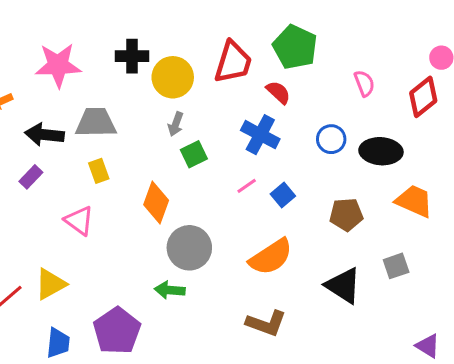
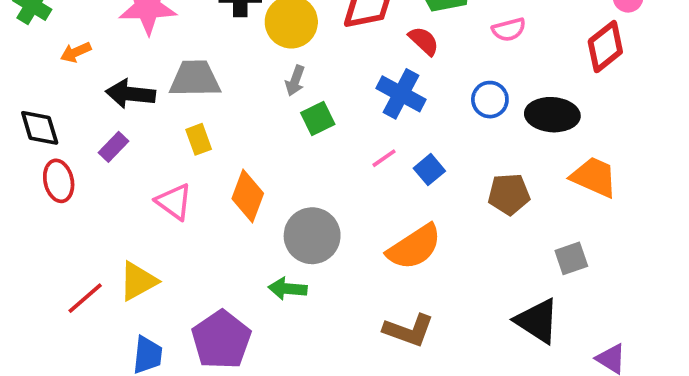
pink semicircle: (364, 83) -> (509, 30), moved, turned 96
orange diamond: (156, 203) -> (248, 196), moved
black triangle: (343, 286) -> (537, 321), moved

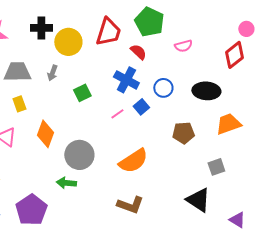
gray arrow: (295, 81) -> (52, 73), moved
blue circle: (490, 100) -> (163, 88), moved
blue square: (429, 170) -> (141, 107), moved
orange trapezoid: (594, 177) -> (228, 124), turned -44

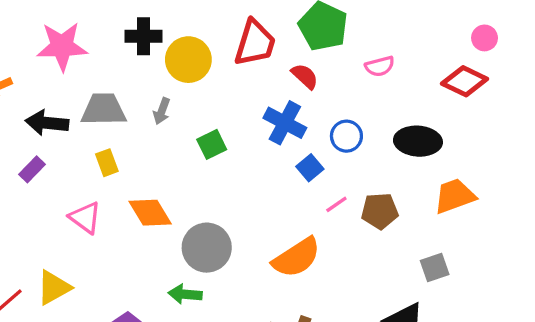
red diamond: (234, 55) -> (465, 81), turned 64
pink line: (117, 114) -> (336, 204), moved
orange diamond: (45, 134) -> (150, 213), turned -52

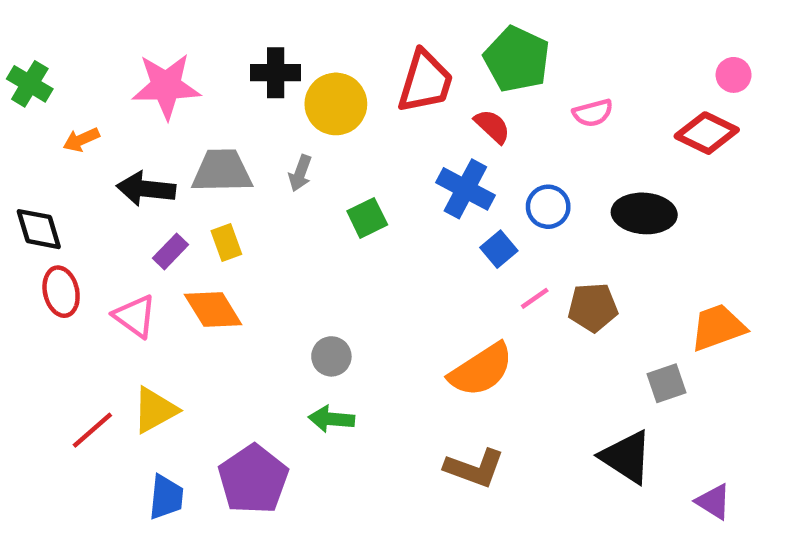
purple rectangle: (32, 169) -> (171, 251), moved
orange trapezoid: (455, 196) -> (718, 327), moved
orange diamond: (150, 213) -> (213, 310), moved
pink triangle: (85, 218) -> (135, 316), moved
gray circle: (207, 248) -> (331, 356), moved, size x0.6

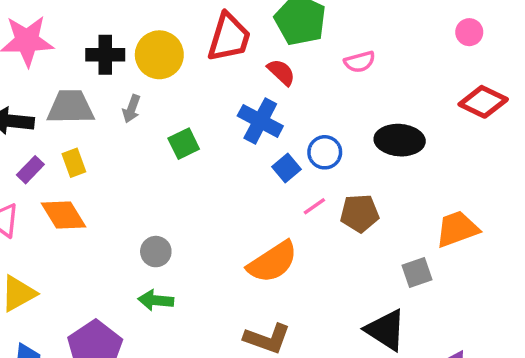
black cross: (276, 73) -> (105, 55), moved
red diamond: (707, 133) -> (483, 102), moved
blue circle: (548, 207) -> (325, 152), moved

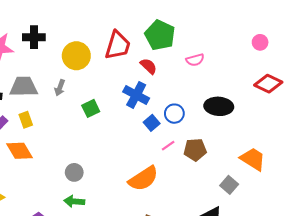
black cross: (105, 55) -> (34, 37), moved
orange trapezoid: (457, 229) -> (253, 159), turned 52
gray square: (417, 272) -> (229, 185), turned -30

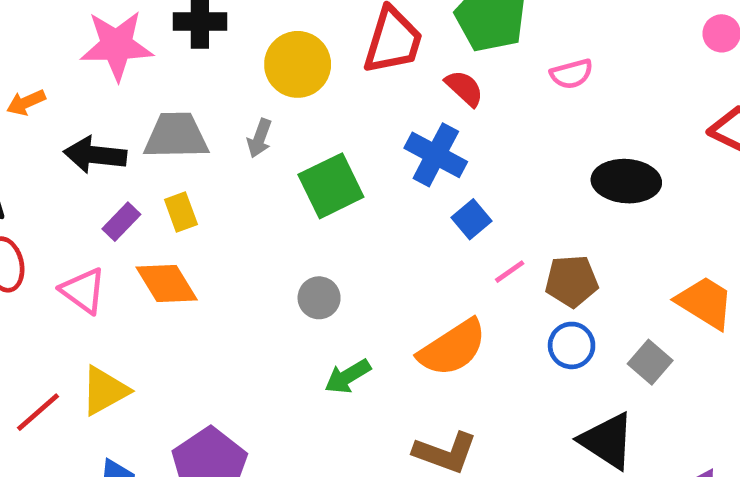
green square: (91, 108) -> (331, 186), size x1.5
blue circle: (174, 114) -> (572, 345), moved
gray circle: (74, 172) -> (319, 298), moved
green arrow: (74, 201) -> (348, 376), moved, turned -36

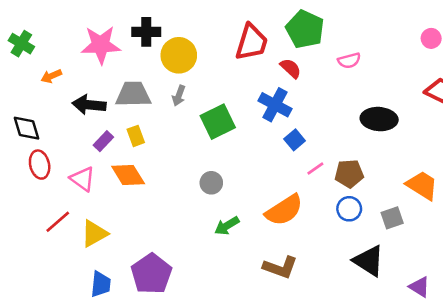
yellow circle: (298, 64) -> (179, 55), moved
gray square: (650, 362) -> (392, 218), turned 30
red line: (38, 412) -> (58, 222), moved

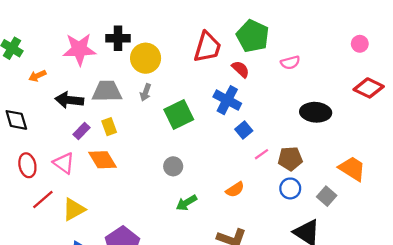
red ellipse: (40, 165) -> (27, 165), moved
orange semicircle: (284, 210) -> (235, 190), size x0.6
gray square: (392, 218) -> (327, 196), turned -30

